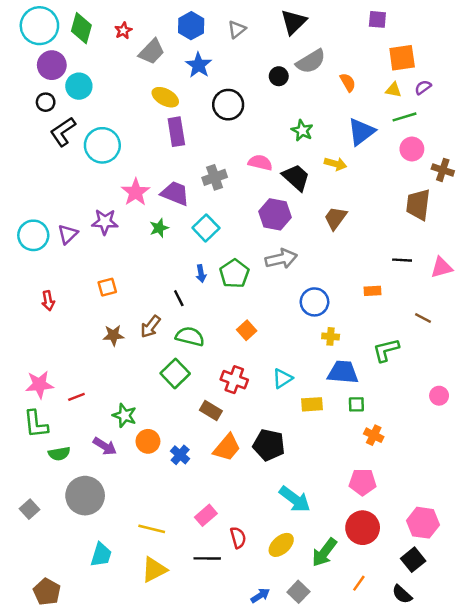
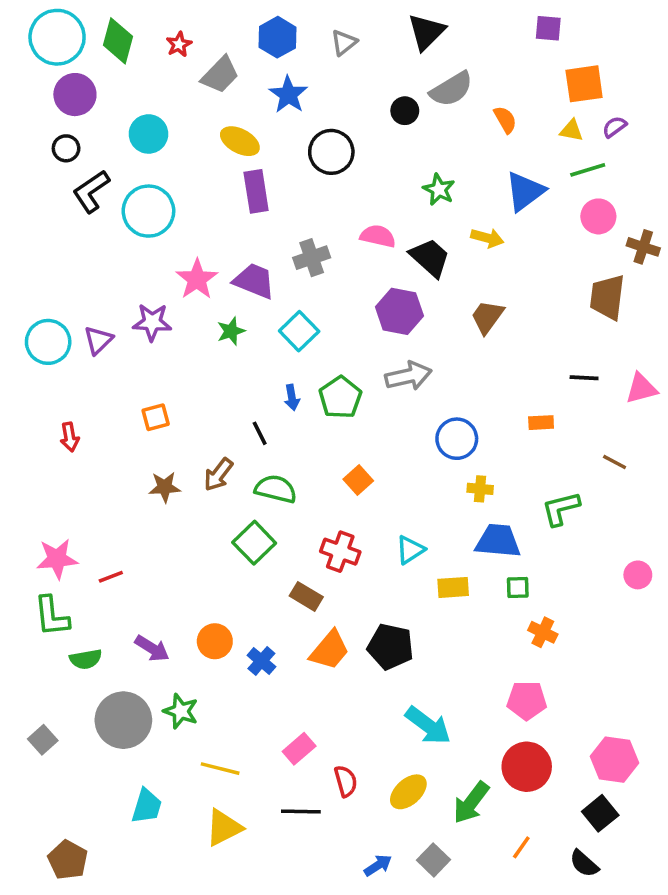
cyan circle: (79, 86) -> (148, 134), moved
green star: (125, 415) -> (181, 711), moved

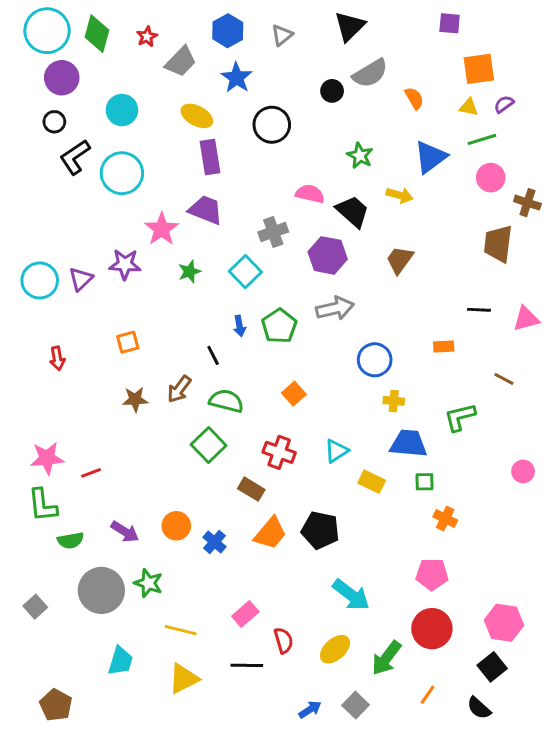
gray cross: (312, 258) -> (273, 232), moved
purple trapezoid: (254, 281) -> (206, 210), moved
yellow rectangle: (453, 587) -> (372, 482), turned 30

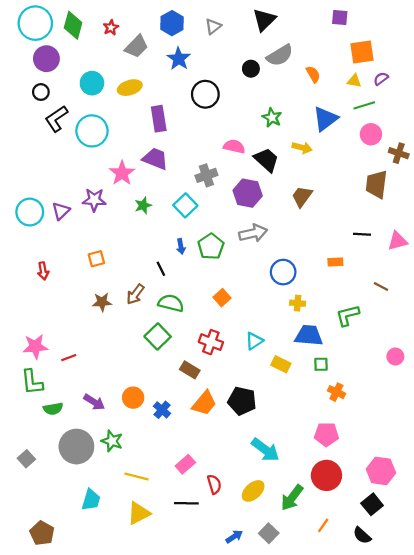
yellow ellipse: (197, 116) -> (130, 88), moved, turned -45

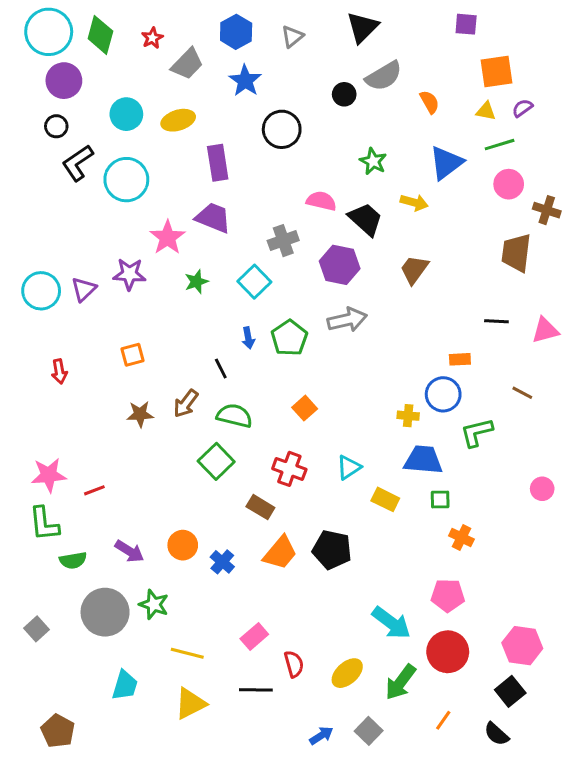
blue circle: (283, 272) -> (443, 394), moved
cyan arrow: (265, 450) -> (391, 623), moved

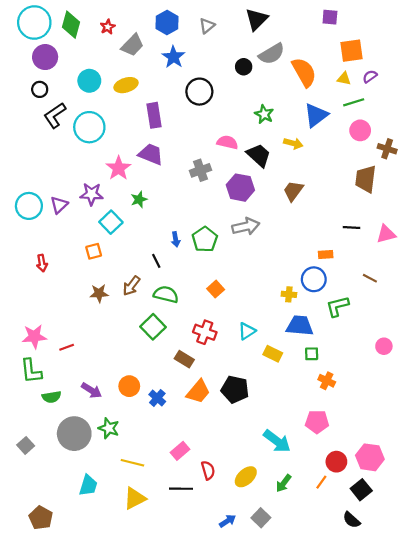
orange semicircle: (429, 102) -> (304, 72), size x1.8
cyan square: (254, 282) -> (111, 222), moved
red circle: (448, 652) -> (336, 462), moved, size x0.7
green arrow: (401, 682) -> (284, 483), size x0.7
orange line: (443, 720) -> (321, 482), moved

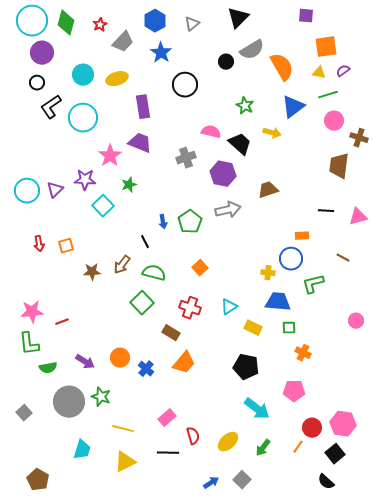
brown trapezoid: (293, 191) -> (268, 190), moved, turned 35
orange square: (94, 251) -> (66, 246), moved
black pentagon: (235, 389) -> (246, 367), moved

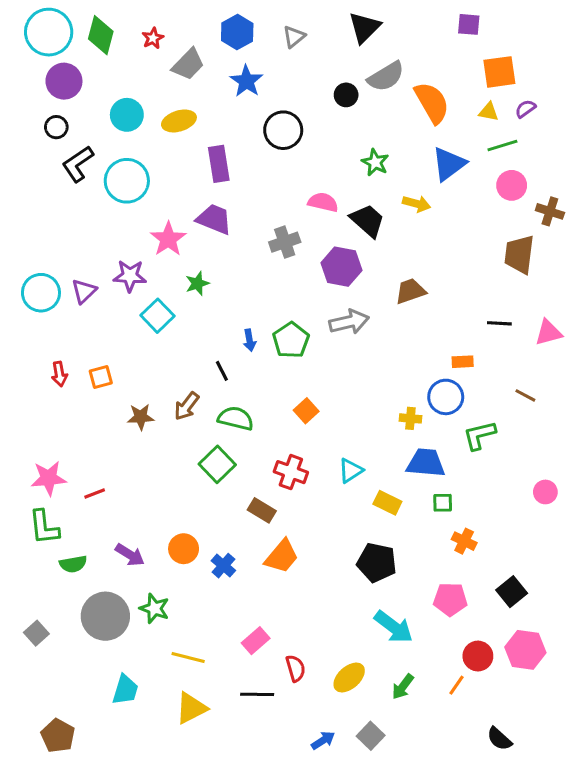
black square: (335, 454) -> (512, 592), moved

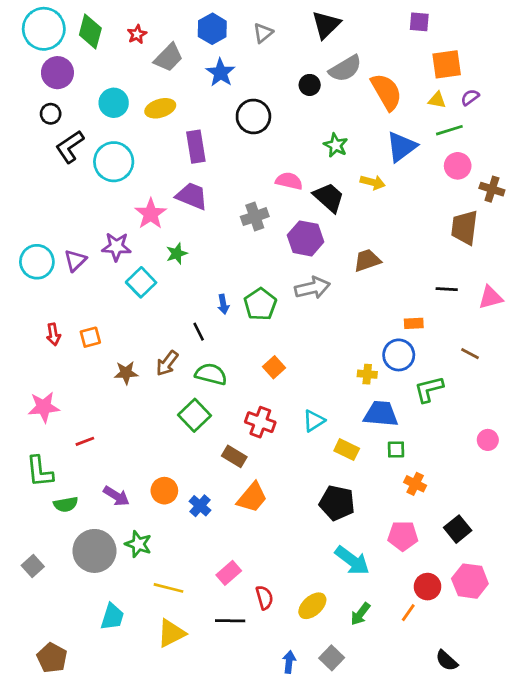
pink star: (49, 478) -> (44, 407), moved
blue arrow: (323, 740) -> (289, 662), turned -50

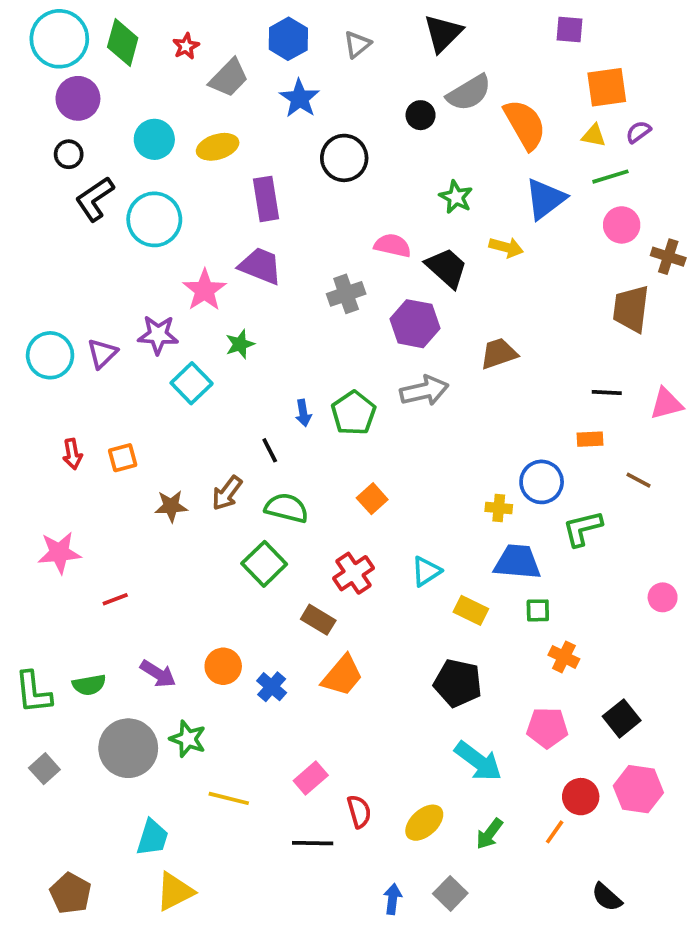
orange rectangle: (414, 323) -> (590, 439), moved
red cross: (260, 422) -> (354, 573), turned 36
green L-shape: (40, 471) -> (33, 692), moved
yellow triangle: (171, 633) -> (175, 892), moved

